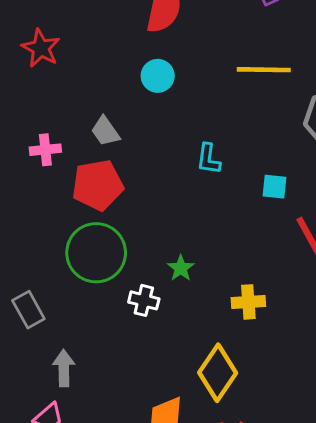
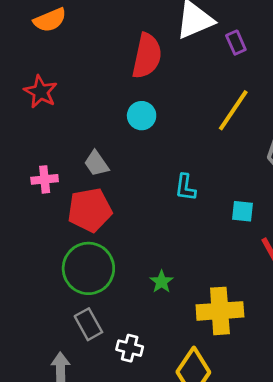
yellow line: (264, 70) -> (233, 110), turned -57
white cross: (144, 300) -> (130, 348), moved
yellow cross: (248, 302) -> (220, 311), size x1.6
gray rectangle: (28, 310) -> (88, 324), moved

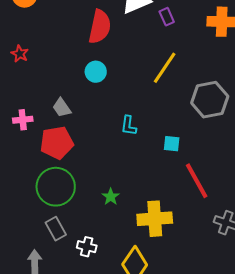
red star: (41, 92) -> (20, 54), size x0.7

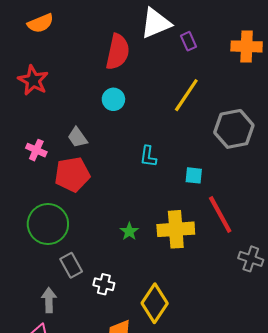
red star: (20, 54) -> (33, 80), size x1.6
pink cross: (23, 120) -> (36, 150), turned 30
green circle: (56, 187) -> (48, 224), moved
yellow cross: (155, 219) -> (176, 229), moved

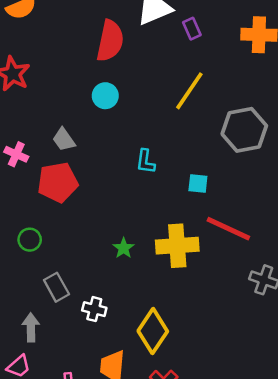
red line: (220, 215) -> (228, 229), turned -36
green circle: (48, 224) -> (30, 240), size x0.5

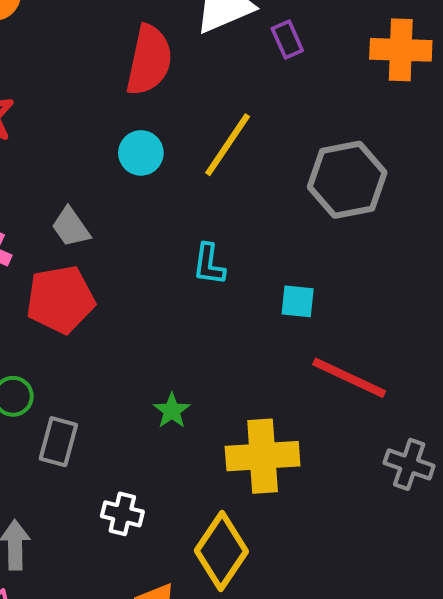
yellow line: (189, 91) -> (228, 145), moved
gray hexagon: (244, 130) -> (347, 180), moved
yellow cross: (177, 246) -> (263, 456), moved
gray rectangle: (56, 287) -> (58, 442), moved, turned 44

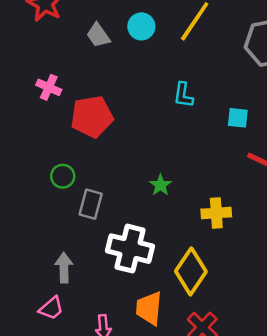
gray trapezoid: (71, 227) -> (98, 35), moved
yellow cross: (263, 456) -> (216, 213), size x0.7
white cross: (122, 514) -> (130, 249), size x1.8

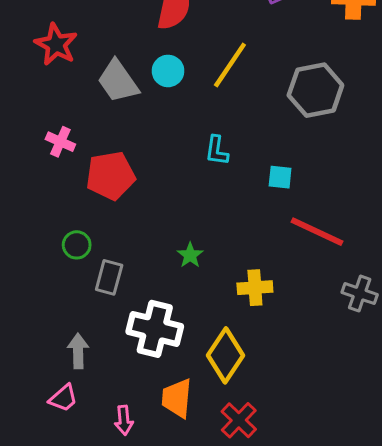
gray trapezoid: (98, 35) -> (118, 81), size x1.5

